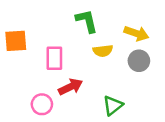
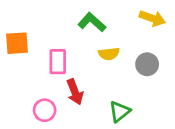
green L-shape: (87, 21) -> (92, 22), turned -35
yellow arrow: (136, 33) -> (152, 18), moved
red arrow: (70, 87) -> (75, 92), turned 95

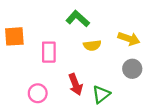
yellow arrow: (152, 18) -> (129, 39), moved
gray circle: (147, 64) -> (132, 69), moved
red arrow: (75, 92) -> (76, 84), moved

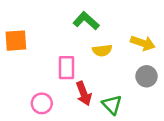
pink rectangle: (49, 52) -> (66, 68), moved
green triangle: (101, 94) -> (112, 105), turned -36

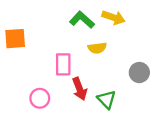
yellow arrow: (143, 43) -> (114, 17), moved

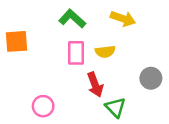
green L-shape: (82, 20) -> (72, 19), moved
pink rectangle: (63, 64) -> (76, 53), moved
red arrow: (80, 89) -> (95, 85), moved

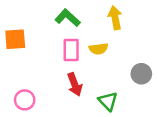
yellow arrow: (123, 19) -> (115, 18), turned -120
red arrow: (95, 85) -> (75, 84), moved
pink circle: (43, 106) -> (25, 100), moved

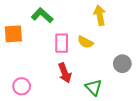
green L-shape: (68, 18) -> (42, 15), moved
yellow semicircle: (98, 49) -> (85, 42), turned 35

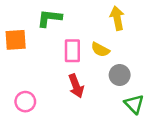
green L-shape: (42, 15) -> (49, 18), turned -35
gray circle: (122, 64) -> (120, 75), moved
green triangle: (94, 87) -> (134, 104), moved

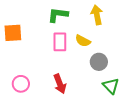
green L-shape: (49, 18) -> (58, 15), moved
red arrow: (76, 86) -> (60, 84), moved

